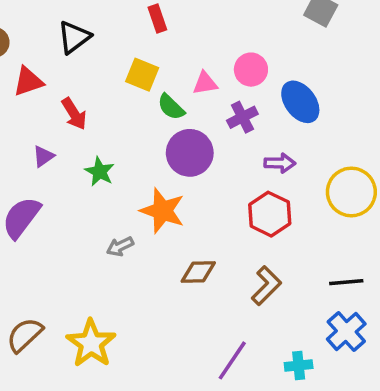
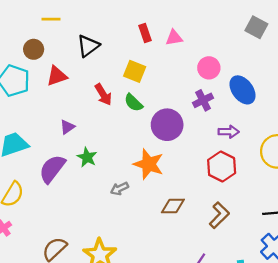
pink triangle: (205, 83) -> (174, 38), moved
green semicircle: (171, 107) -> (133, 103), moved
red arrow: (74, 114) -> (103, 95), moved
green star: (100, 172) -> (87, 157), moved

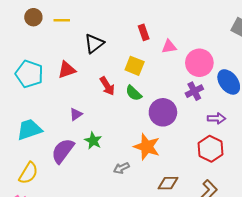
pink triangle: (174, 38) -> (169, 47), moved
brown circle: (34, 49) -> (33, 17), moved
pink circle: (209, 68) -> (199, 63), size x1.4

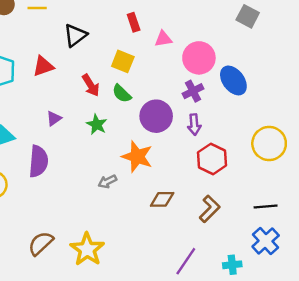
purple arrow: (217, 118) -> (194, 124), moved, turned 84
green star: (93, 141) -> (97, 124), moved
purple semicircle: (63, 151) -> (38, 161), turned 148

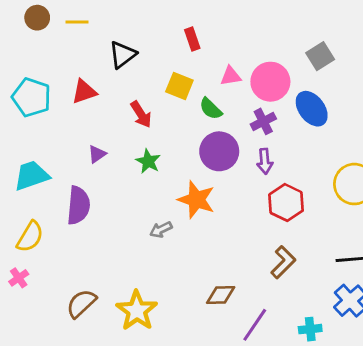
gray square: (248, 16) -> (320, 56), moved, turned 30
pink triangle: (163, 39) -> (231, 76), moved
green semicircle: (122, 94) -> (211, 109), moved
brown diamond: (162, 199) -> (221, 295), moved

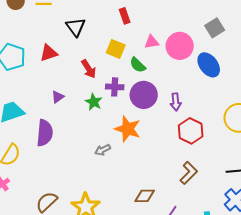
black triangle: (123, 55) -> (76, 27), turned -30
purple cross: (263, 121) -> (115, 87), moved, turned 30

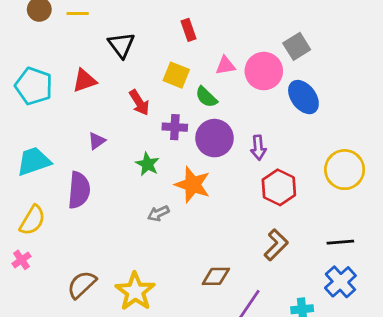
gray square: (215, 28) -> (297, 46), moved
green star: (94, 102) -> (147, 164), moved

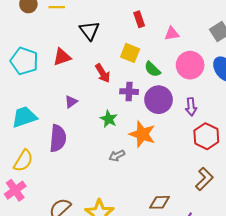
pink triangle: (225, 66) -> (172, 34), moved
pink circle: (264, 71) -> (190, 65), moved
pink cross: (21, 260) -> (15, 190), size x1.5

